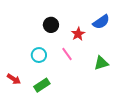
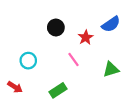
cyan circle: (39, 55) -> (28, 61), moved
green rectangle: (42, 85) -> (58, 90), moved

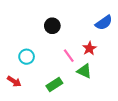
red star: (86, 37) -> (89, 48), moved
green triangle: (111, 69) -> (84, 71), moved, turned 42

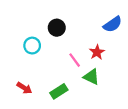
cyan circle: (27, 57) -> (32, 46), moved
red arrow: (14, 81) -> (24, 88), moved

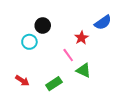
black circle: (57, 28) -> (43, 25), moved
red star: (97, 52) -> (81, 38), moved

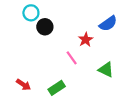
cyan circle: (29, 42) -> (31, 13), moved
green triangle: (83, 70) -> (106, 70), moved

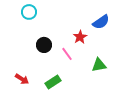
black circle: (45, 27) -> (44, 45), moved
green triangle: (106, 70) -> (99, 65), turned -35

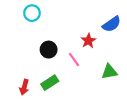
red arrow: (22, 79) -> (24, 87), turned 72
green rectangle: (53, 82) -> (50, 83), moved

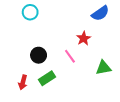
blue semicircle: (112, 24) -> (100, 13), moved
black circle: (49, 50) -> (39, 55), moved

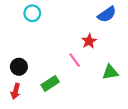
black circle: (39, 55) -> (19, 67), moved
red arrow: (23, 82) -> (16, 91), moved

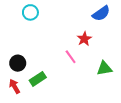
green rectangle: (50, 83) -> (38, 79), moved
red arrow: (16, 91) -> (15, 86), turned 136

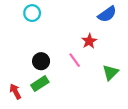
black circle: (18, 63) -> (41, 61), moved
green triangle: (104, 68) -> (110, 72), turned -35

